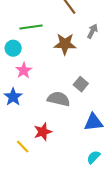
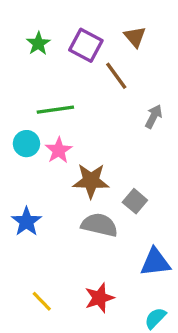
brown star: (65, 44) -> (91, 181), moved
pink star: (24, 70) -> (59, 150), moved
red star: (43, 132) -> (99, 298), moved

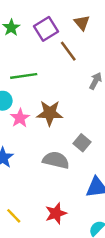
purple square: (86, 45) -> (46, 29), turned 30
pink star: (59, 150) -> (20, 118), moved
brown star: (91, 181) -> (50, 113), moved

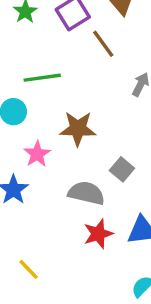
pink star: (20, 118) -> (37, 154), moved
red star: (56, 213) -> (98, 234), moved

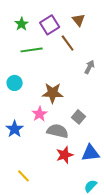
green line: (42, 78) -> (32, 50), moved
pink star: (37, 154) -> (40, 114), moved

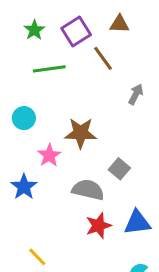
brown triangle: (79, 20) -> (119, 24), turned -48
pink star: (40, 114) -> (49, 155), moved

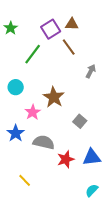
brown triangle: (119, 24) -> (72, 24), moved
green star: (34, 30) -> (11, 28), moved
green line: (49, 69) -> (33, 54), turned -45
brown star: (81, 133) -> (54, 97), turned 30
gray semicircle: (88, 190) -> (44, 142), moved

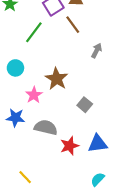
blue star: (16, 133) -> (15, 118), turned -30
yellow line: (25, 180) -> (25, 177), moved

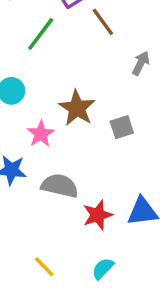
gray square: (85, 105) -> (122, 127), moved, turned 32
yellow line: (25, 177) -> (44, 267), moved
cyan semicircle: (98, 179) -> (103, 268), moved

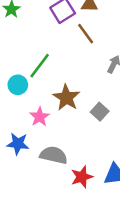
green line: (41, 34) -> (40, 66), moved
gray square: (122, 127) -> (100, 112), turned -30

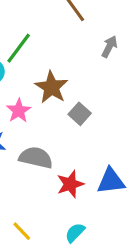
gray square: (100, 112) -> (80, 114), moved

